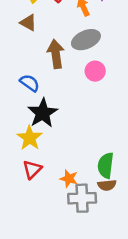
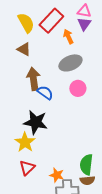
brown arrow: (56, 54) -> (33, 79), moved
blue semicircle: (30, 83) -> (45, 93), moved
black star: (43, 113) -> (36, 122), turned -30

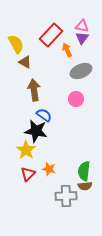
yellow semicircle: (26, 23) -> (16, 44), moved
gray ellipse: (70, 63) -> (81, 71), moved
blue semicircle: (45, 93) -> (44, 115), moved
orange star: (57, 175) -> (49, 169), moved

